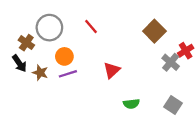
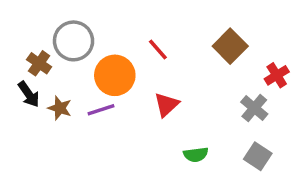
red line: (91, 26) -> (158, 50), moved
orange circle: (64, 56) -> (115, 75), moved, size x1.5
gray cross: (171, 62) -> (254, 108), moved

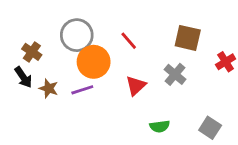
gray circle: (74, 41) -> (77, 35), moved
brown square: (230, 46) -> (188, 38), turned -32
gray cross: (254, 108) -> (175, 74), moved

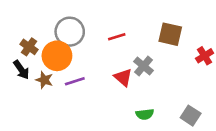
red line: (129, 41) -> (117, 37), turned -66
orange circle: (94, 62) -> (57, 56), moved
gray cross: (175, 74) -> (143, 66), moved
red triangle: (136, 86) -> (123, 77), turned -36

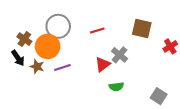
red triangle: (123, 77) -> (103, 64), turned 42
green semicircle: (145, 114) -> (116, 87), moved

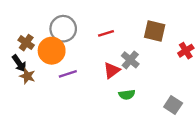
brown star: (37, 67) -> (27, 76), moved

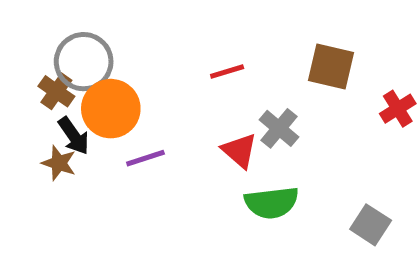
gray circle: (63, 29) -> (84, 62), moved
black arrow: (19, 63) -> (74, 136), moved
red triangle: (112, 70) -> (239, 151), turned -42
green semicircle: (127, 95) -> (272, 203), size x1.5

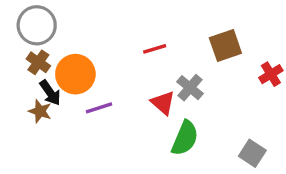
gray circle: (84, 62) -> (37, 25), moved
brown square: (331, 67) -> (225, 45), turned -32
green semicircle: (272, 203) -> (185, 138), turned -60

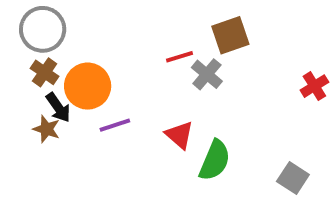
brown square: (225, 45) -> (230, 35), moved
gray cross: (190, 88) -> (207, 74), moved
red triangle: (163, 103) -> (179, 135), moved

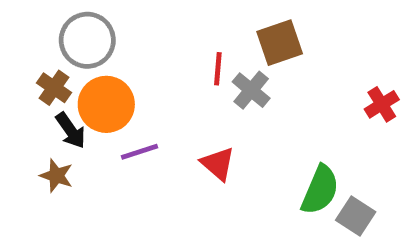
gray circle: (43, 29) -> (87, 40), moved
red line: (179, 57) -> (218, 69), turned -68
brown star: (46, 129) -> (56, 176), moved
green semicircle: (215, 160) -> (320, 190), moved

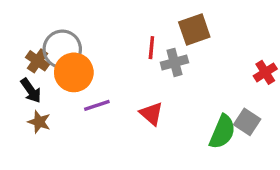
gray circle: (87, 40) -> (62, 49), moved
gray cross: (251, 90) -> (174, 62), turned 35
black arrow: (71, 130) -> (31, 91), moved
gray square: (356, 216) -> (247, 122), moved

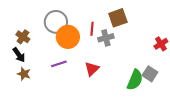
gray circle: (62, 49) -> (56, 22), moved
orange circle: (74, 72) -> (68, 37), moved
red triangle: (151, 114) -> (92, 69), turned 35

